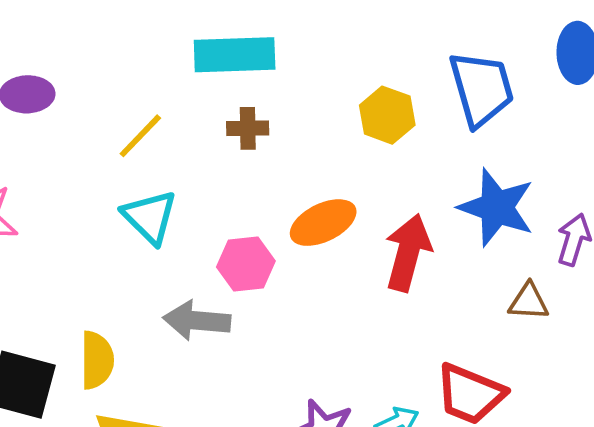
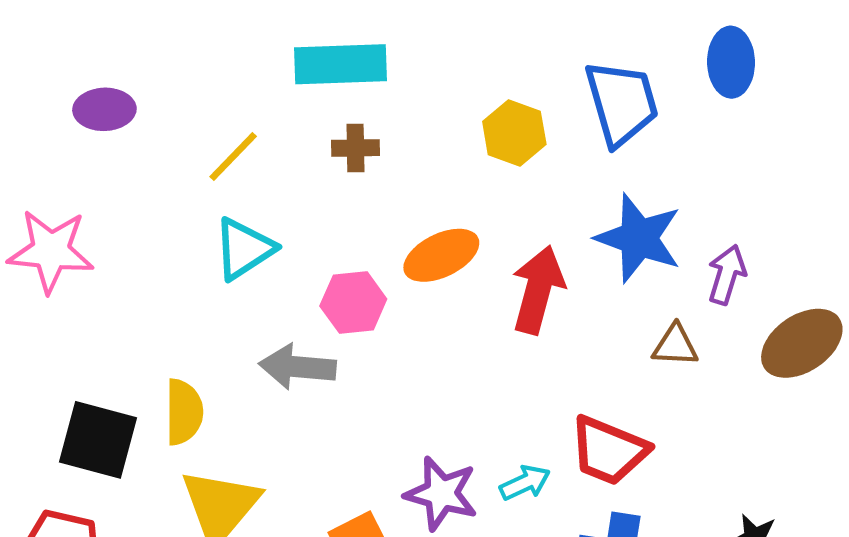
cyan triangle: (150, 217) -> (244, 249), turned 42

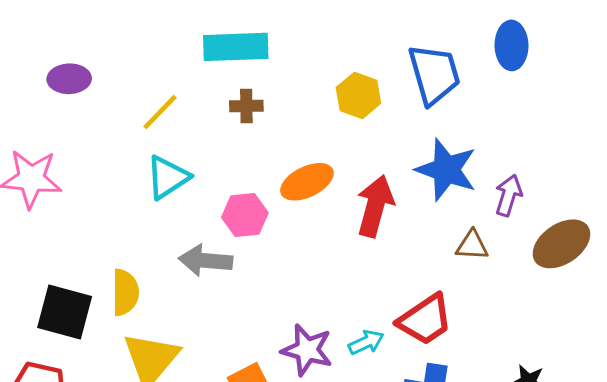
red trapezoid: (609, 451) -> (425, 320), turned -56

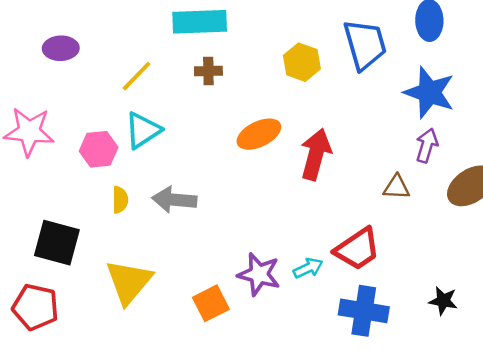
blue star: (446, 170) -> (429, 92), moved
pink hexagon: (245, 215) -> (99, 149), moved
yellow semicircle: (125, 292) -> (120, 200), moved, size x0.7

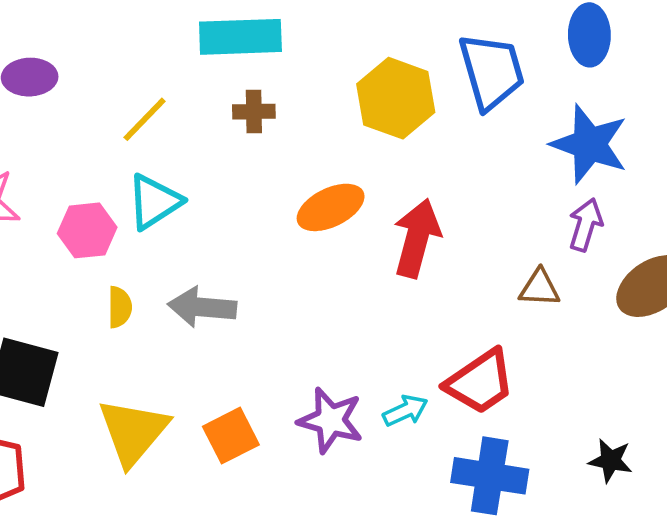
yellow hexagon: (302, 62) -> (396, 98), size x1.4
orange square: (211, 303) -> (231, 436), moved

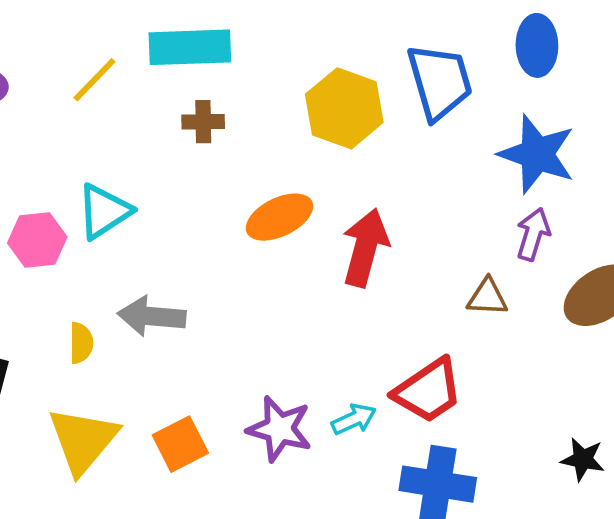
yellow line: (145, 119) -> (94, 80), moved
yellow semicircle: (120, 307) -> (81, 343), moved
black star: (610, 460) -> (583, 459), moved

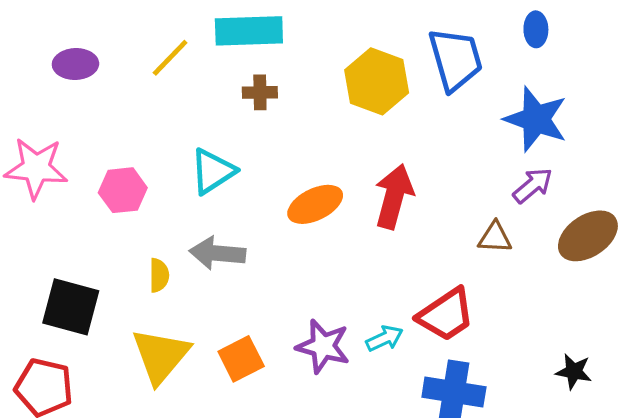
blue ellipse: (537, 45) -> (536, 29), size x0.7
cyan triangle: (104, 211) -> (213, 171), moved
orange ellipse: (279, 217) -> (315, 204), moved
purple arrow: (533, 234) -> (533, 185), turned 33

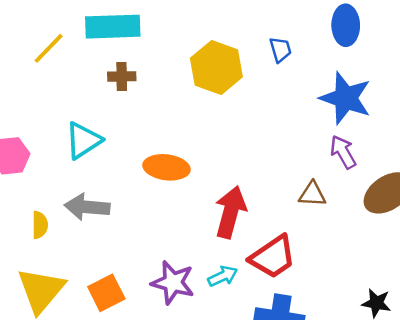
blue ellipse: (536, 29) -> (346, 25), size x1.4
blue trapezoid: (455, 59) -> (280, 50), size x0.5
purple arrow: (533, 185) -> (343, 152), turned -80
red arrow: (394, 196) -> (230, 212), moved
orange ellipse: (315, 204) -> (166, 167), turned 33

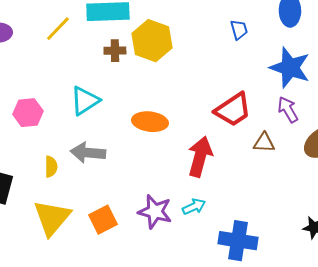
yellow hexagon: (216, 67) -> (152, 41), moved
red trapezoid: (273, 257) -> (233, 110), moved

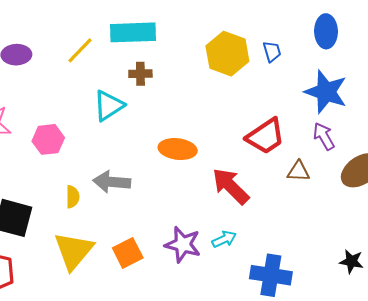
yellow hexagon: (152, 41) -> (227, 54), moved
cyan triangle: (85, 101) -> (109, 106), moved
red arrow: (200, 157) -> (231, 186), turned -60

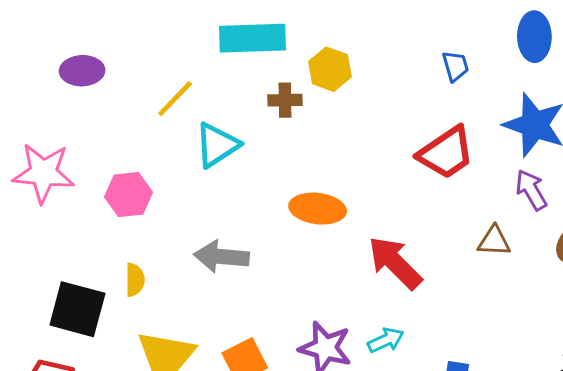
yellow line: (80, 50) -> (175, 99), moved
yellow hexagon: (227, 54) -> (330, 69), moved, size x0.7
brown cross: (140, 74) -> (285, 100), moved
red trapezoid: (266, 136) -> (446, 153), moved
yellow semicircle: (73, 197) -> (135, 280), moved

